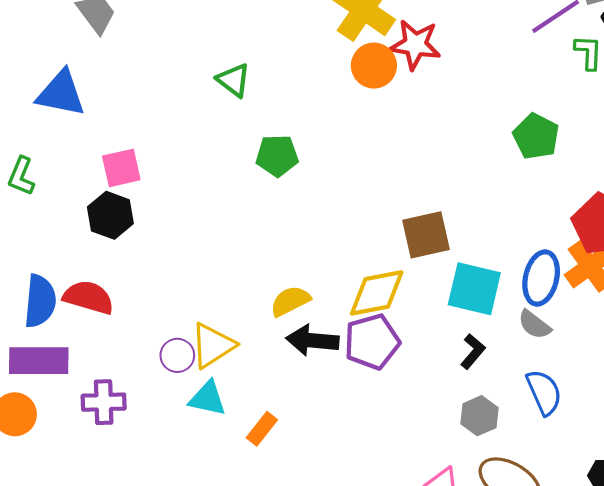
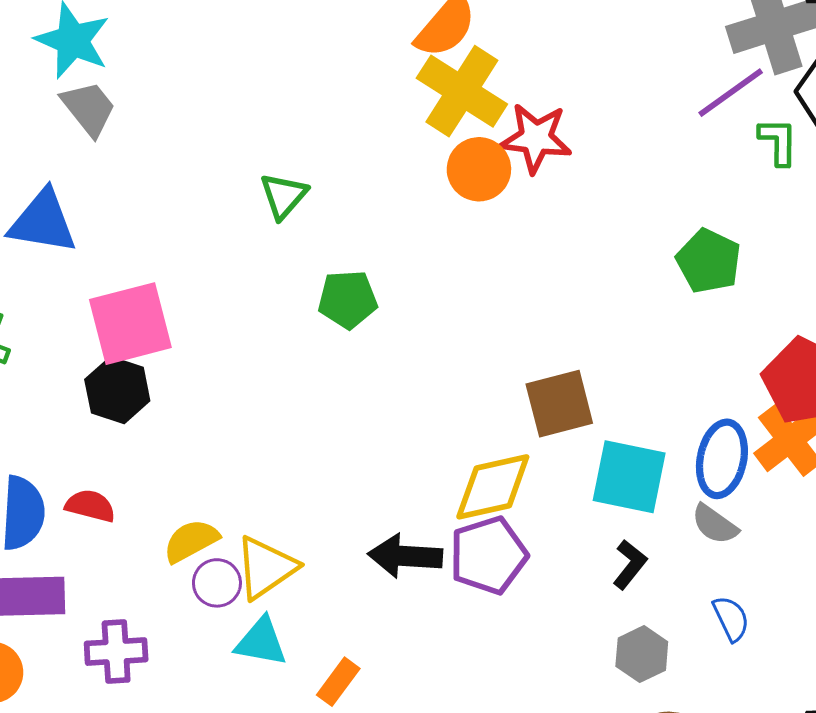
green triangle: (234, 80) -> (284, 196), turned 36
pink square: (121, 168) -> (130, 324), size x1.5
red semicircle: (89, 297) -> (90, 506), size x0.7
yellow semicircle: (290, 301) -> (191, 541), moved
blue semicircle: (544, 392) -> (731, 618), size x0.7

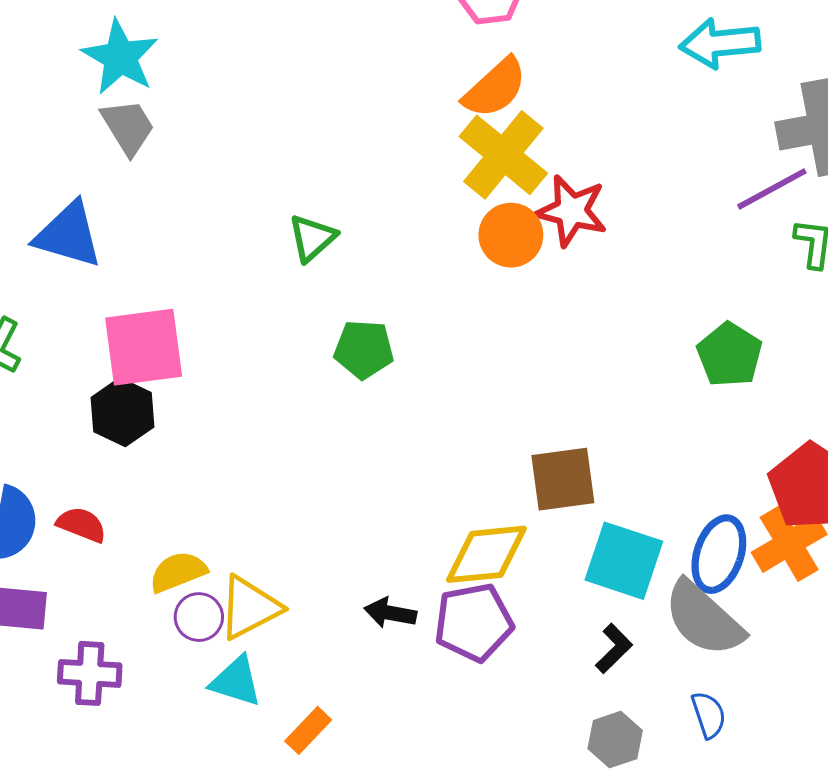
gray semicircle: (715, 524) -> (704, 619), size x1.8
black arrow: (405, 556) -> (390, 613), size x0.7

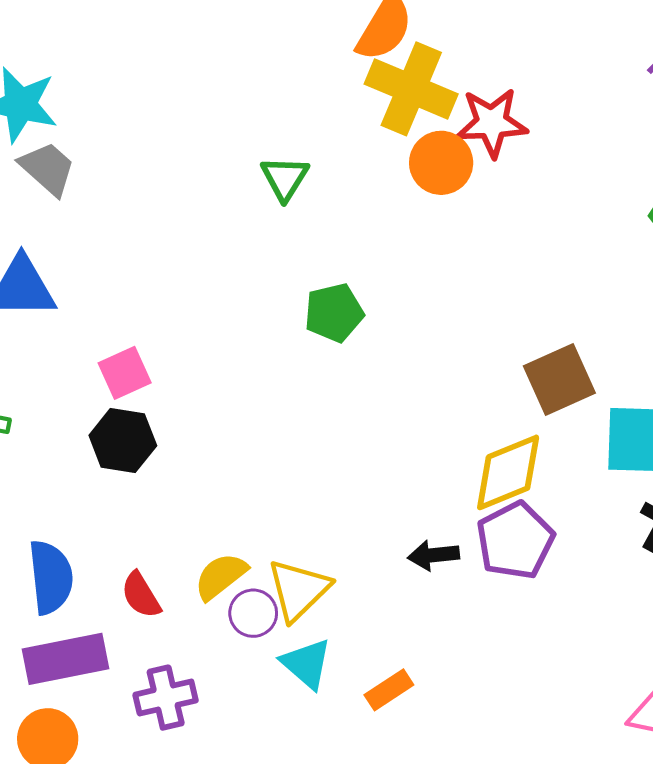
green triangle: (312, 238) -> (285, 178), moved
pink square: (144, 347) -> (125, 373), size x0.6
red semicircle: (82, 525) -> (141, 595), moved, turned -126
cyan triangle: (236, 681) -> (306, 664), turned 40
orange rectangle: (308, 730) -> (389, 690), turned 30

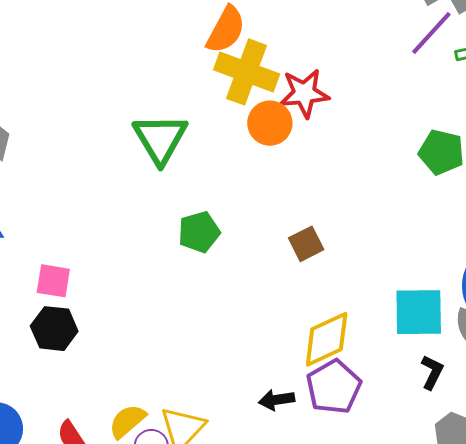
green triangle: (285, 178) -> (160, 139), size x1.6
pink square: (125, 373) -> (53, 281), turned 36
brown square: (559, 380) -> (306, 244), moved, size x0.7

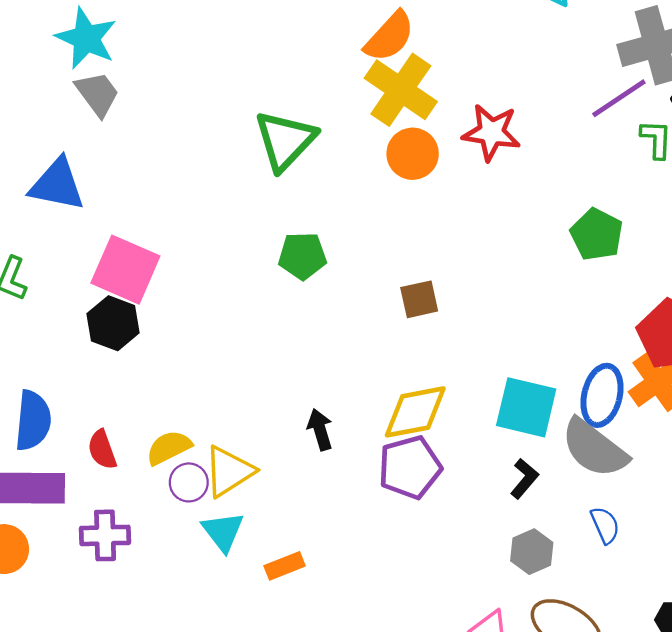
red star: (304, 93) -> (491, 132), moved
pink square: (53, 281) -> (125, 270), size x1.6
black arrow: (277, 400) -> (320, 430), moved, turned 68

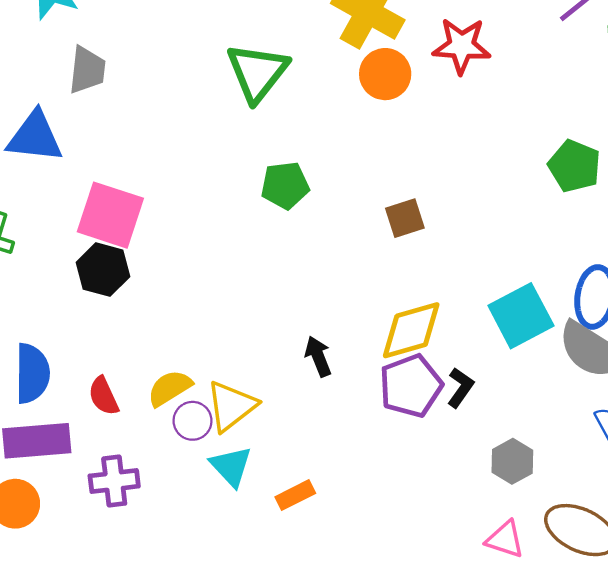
gray trapezoid: (97, 94) -> (87, 70), moved, turned 48
green pentagon: (597, 234) -> (574, 166), moved
cyan square: (526, 407) -> (521, 316), turned -36
black L-shape: (524, 479) -> (460, 388), moved
gray hexagon: (532, 552) -> (512, 461), moved

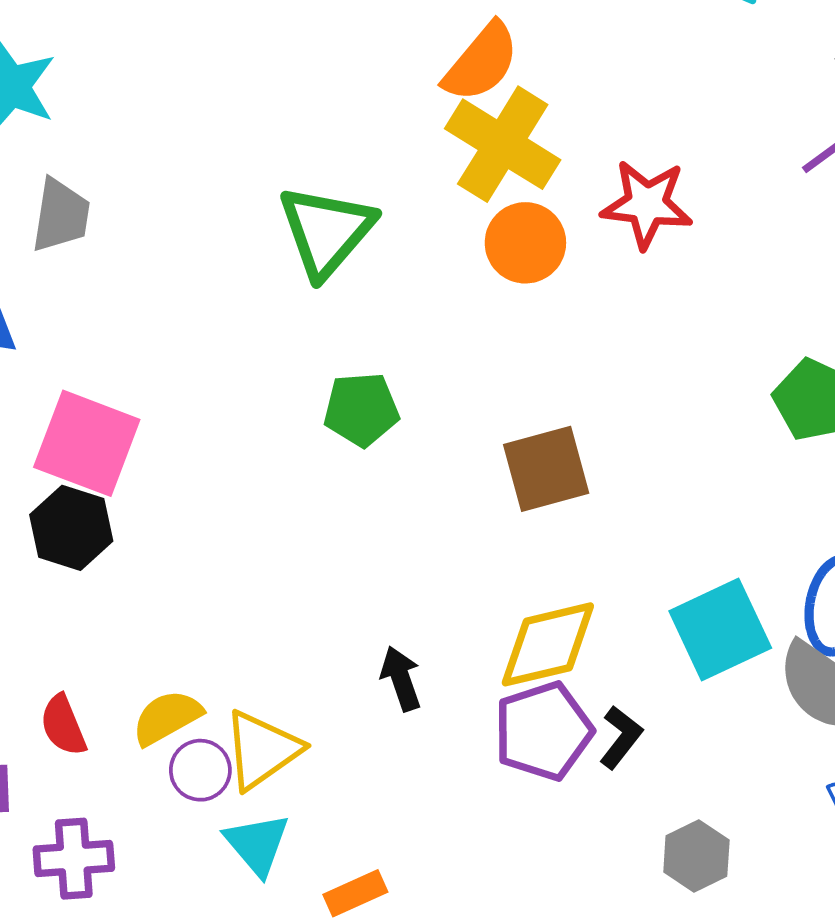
brown square: (405, 218) -> (546, 469), size x1.4

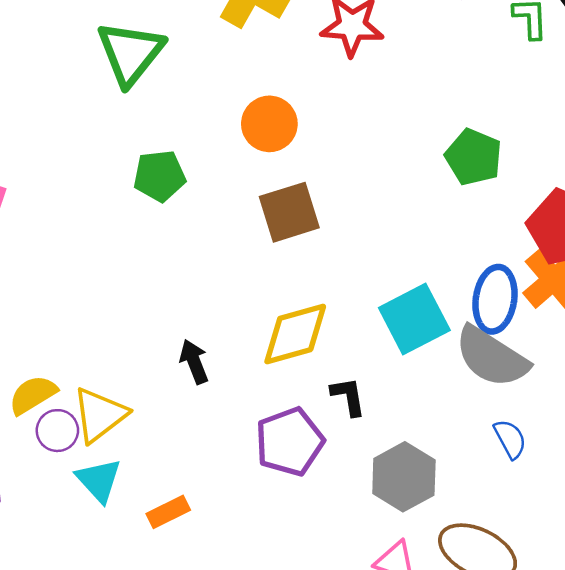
orange circle: (525, 243) -> (269, 124), moved
purple pentagon: (543, 731) -> (290, 442), moved
black L-shape: (621, 737) -> (348, 396), turned -45
gray hexagon: (696, 856) -> (404, 477), size x1.4

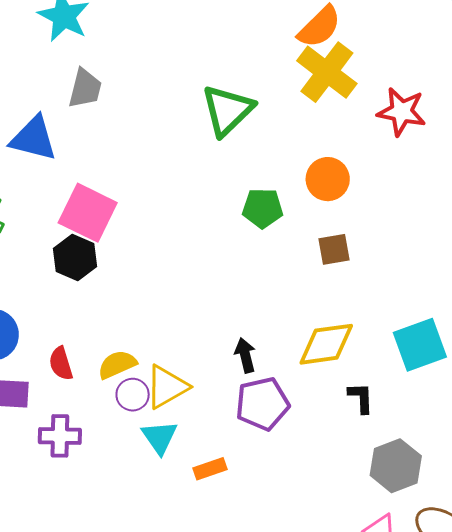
green pentagon: (159, 176) -> (263, 208), moved
brown square: (289, 212) -> (334, 249), size x0.7
purple pentagon: (290, 442) -> (262, 404), moved

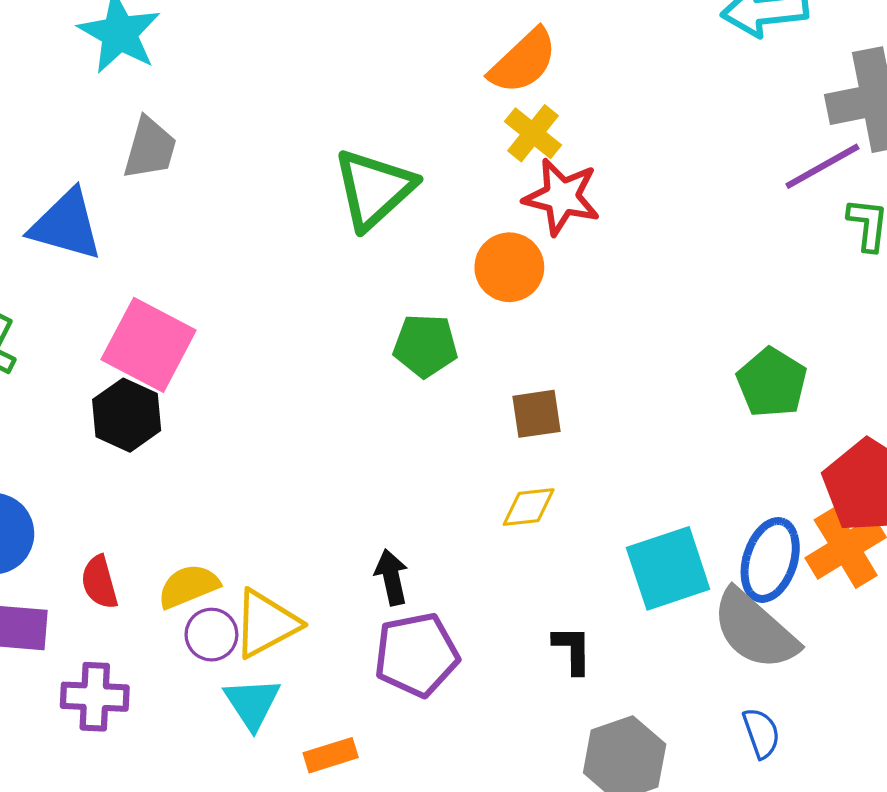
yellow cross: (327, 72) -> (533, 133), size x0.6
red star: (402, 112) -> (562, 197), moved
orange circle: (328, 179) -> (509, 267), moved
yellow diamond: (326, 344) -> (529, 507), moved, size x0.6

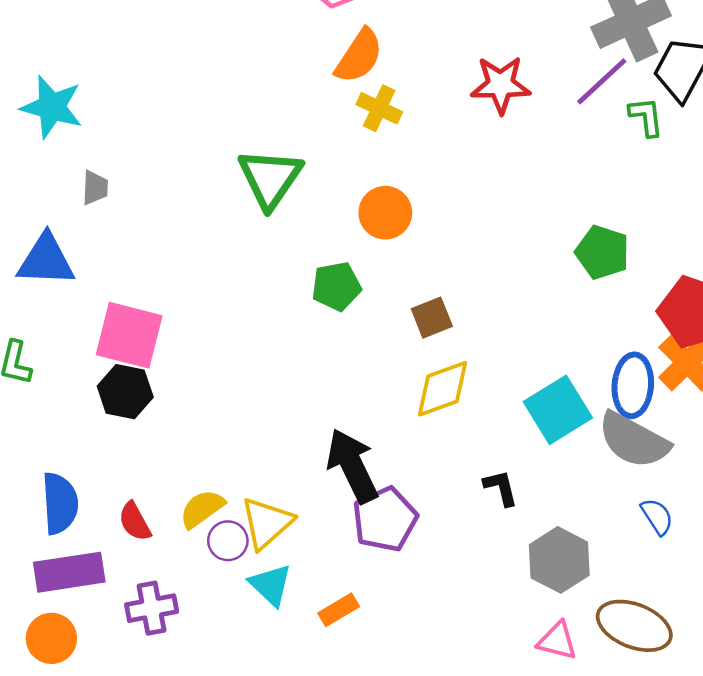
gray trapezoid: (150, 148) -> (95, 188), size x0.7
red star: (562, 197) -> (501, 85), moved
yellow diamond: (529, 507) -> (443, 389), size x1.5
black arrow: (391, 577) -> (352, 466), size x1.8

